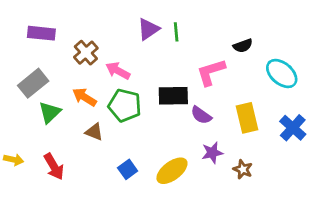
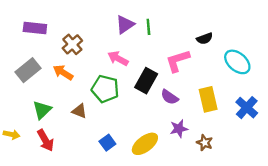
pink arrow: (118, 71) -> (118, 58), moved
black rectangle: (173, 96) -> (146, 81), turned -60
orange arrow: (84, 97) -> (63, 72), moved
green triangle: (50, 112) -> (42, 110), moved

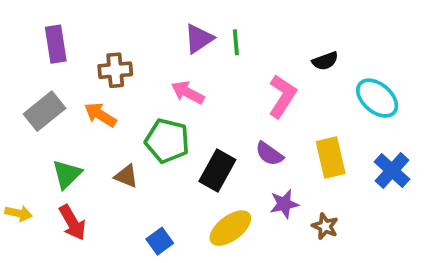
purple rectangle: (35, 28) -> (56, 44), turned 75
brown cross: (72, 44) -> (115, 70), turned 36
pink L-shape: (178, 61) -> (282, 96), turned 140
black rectangle: (146, 81) -> (217, 171), moved
blue square: (107, 143) -> (160, 241), moved

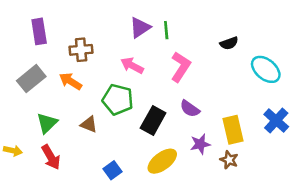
pink L-shape: (282, 96) -> (181, 67), moved
yellow rectangle: (331, 158) -> (233, 130), moved

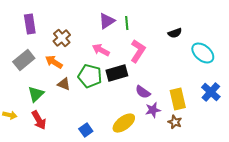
brown cross: (81, 50) -> (62, 38), turned -36
purple semicircle: (190, 109) -> (143, 92), moved
black rectangle: (153, 121) -> (117, 73), moved, turned 45
brown triangle: (89, 124) -> (64, 84), moved

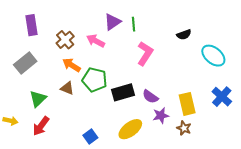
pink arrow: (101, 50) -> (96, 41), moved
orange arrow: (54, 62) -> (71, 65), moved
black rectangle: (117, 73) -> (123, 92), moved
red arrow: (39, 120) -> (41, 126), turned 66

